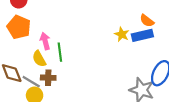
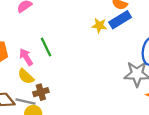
green line: (60, 52) -> (46, 47), moved

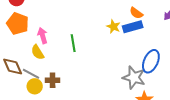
green line: (46, 47) -> (73, 43), moved
brown cross: (41, 92) -> (53, 80), moved

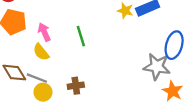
brown cross: (53, 80) -> (76, 86), moved

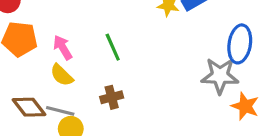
brown cross: (76, 86) -> (112, 97), moved

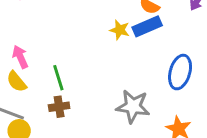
green line: (113, 47) -> (58, 78), moved
gray star: (220, 76) -> (133, 106), moved

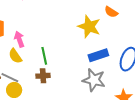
blue rectangle: (147, 26) -> (98, 55), moved
yellow star: (120, 30) -> (89, 27), size x1.6

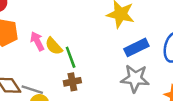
yellow semicircle: (15, 56) -> (54, 46), moved

